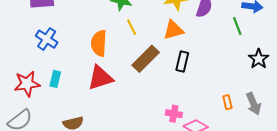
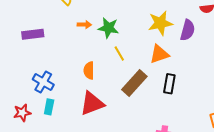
blue cross: (47, 39) -> (43, 82), moved
orange semicircle: (99, 43) -> (89, 70), size x0.7
red star: (27, 84) -> (22, 113), size x0.7

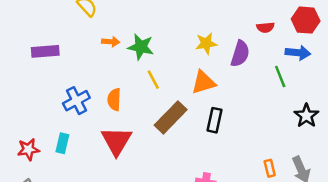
yellow star: (160, 23) -> (206, 43), size x0.7
blue cross: (43, 82) -> (76, 101), moved, turned 30
red triangle: (92, 103) -> (116, 141), turned -40

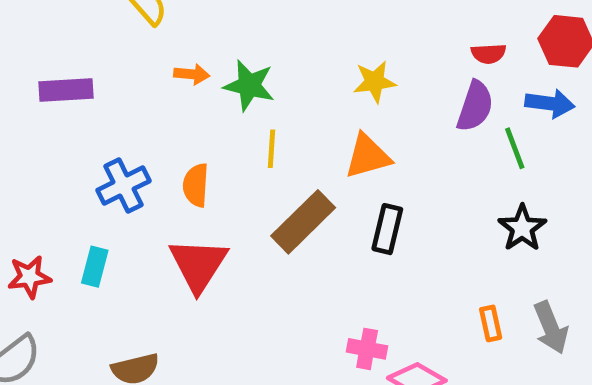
purple semicircle: (240, 54) -> (475, 106), moved
yellow line: (153, 80) -> (271, 149), turned 30
black star: (306, 116) -> (522, 228), moved

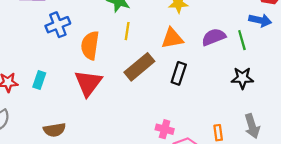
purple semicircle: (475, 106) -> (214, 37), moved, turned -135
orange semicircle: (196, 185) -> (90, 45), size x1.4
blue cross: (123, 186) -> (58, 25), moved
black star: (522, 228) -> (242, 78), turned 30
orange rectangle: (491, 323) -> (218, 133), moved

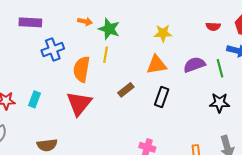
yellow line: (127, 31) -> (106, 55), moved
brown rectangle: (139, 67) -> (126, 90), size x0.6

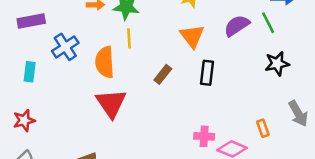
orange triangle: (157, 65) -> (192, 36), turned -45
cyan rectangle: (34, 99) -> (30, 72), moved

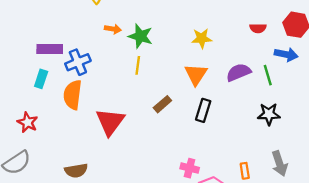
purple rectangle: (31, 21) -> (50, 49), moved
orange semicircle: (105, 62) -> (73, 95), moved
red star: (24, 120) -> (28, 122), turned 30

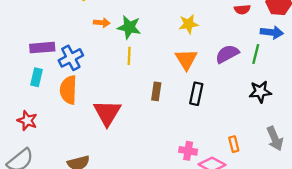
green line: (268, 75) -> (256, 54), turned 36
brown rectangle: (162, 104) -> (156, 91), turned -36
orange rectangle: (245, 171) -> (234, 144), moved

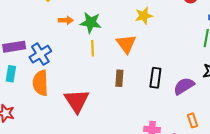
purple semicircle: (227, 54) -> (184, 86), moved
orange triangle: (186, 59) -> (126, 44), moved

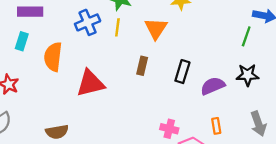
blue cross: (40, 54) -> (88, 22), moved
red triangle: (77, 101) -> (90, 83), turned 40

